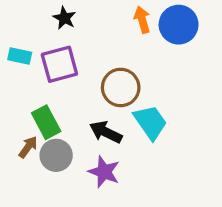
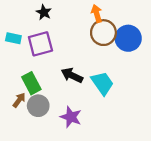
blue circle: (179, 25) -> (128, 38), moved
brown circle: (121, 87) -> (103, 33), moved
black arrow: (106, 132) -> (72, 75), moved

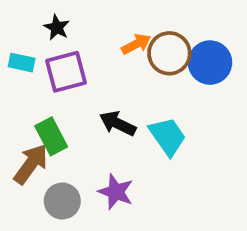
black star: (44, 12) -> (57, 27), moved
orange arrow: (97, 13) -> (136, 44), moved, turned 78
brown arrow: (19, 100) -> (31, 164), size x1.6
gray circle: (38, 106) -> (62, 201), moved

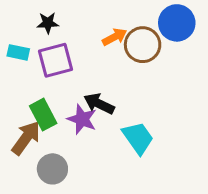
black star: (57, 27) -> (48, 23), turned -30
blue circle: (210, 63) -> (177, 23), moved
cyan trapezoid: (167, 136) -> (138, 138), moved
purple star: (116, 192) -> (82, 119), moved

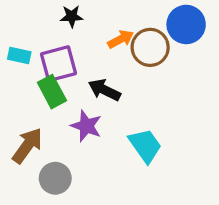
black star: (48, 23) -> (72, 16), moved
black arrow: (99, 104) -> (104, 90), moved
green rectangle: (43, 115) -> (52, 92), moved

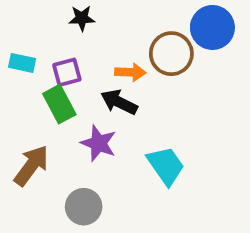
orange arrow: (121, 39) -> (130, 72), moved, turned 30
purple square: (59, 64) -> (67, 72), size x0.7
gray circle: (55, 178) -> (84, 207), moved

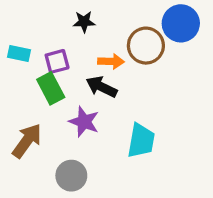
black star: (82, 18) -> (84, 22), moved
cyan trapezoid: (166, 166) -> (141, 141), turned 45

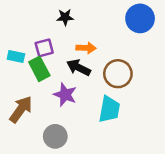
brown circle: (146, 46) -> (118, 74), moved
cyan rectangle: (19, 53) -> (16, 56), moved

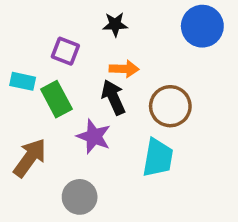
black star: (65, 17) -> (115, 24), moved
purple square: (44, 48) -> (65, 51), moved, turned 36
black arrow: (79, 68) -> (113, 97), turned 40

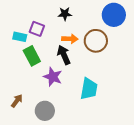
cyan rectangle: (23, 81) -> (20, 37), moved
brown circle: (170, 106) -> (96, 41), moved
brown arrow: (30, 158) -> (17, 101), moved, size x0.6

